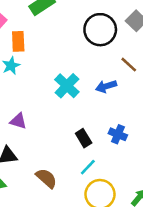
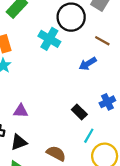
cyan cross: (67, 86) -> (49, 39), moved
blue cross: (118, 134) -> (107, 102), turned -35

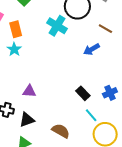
blue cross: (107, 102) -> (110, 93), moved
cyan line: (89, 136) -> (91, 115), turned -72

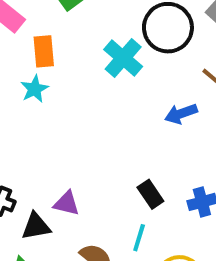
purple triangle: (29, 91) -> (67, 203), moved
cyan line: (91, 115) -> (139, 238), moved, turned 48

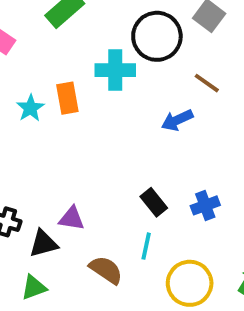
orange rectangle: (44, 51) -> (67, 98), moved
cyan cross: (123, 58) -> (115, 70), turned -36

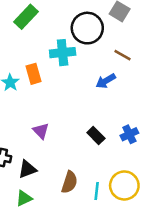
purple triangle: (72, 218) -> (41, 131), moved, turned 42
cyan line: (146, 246) -> (97, 191), moved
brown semicircle: (106, 270) -> (69, 182), turned 80

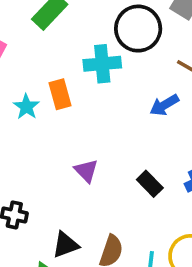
purple triangle: (41, 131) -> (86, 171), moved
black triangle: (27, 169) -> (65, 245), moved

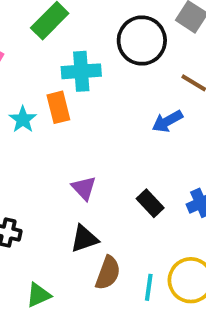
cyan cross: (102, 64) -> (81, 71), moved
black triangle: (65, 245) -> (84, 239), moved

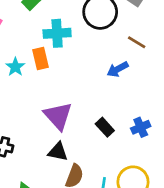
purple triangle: (84, 188) -> (58, 116), size x1.6
black triangle: (84, 239) -> (58, 152), turned 30

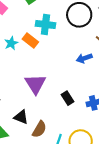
orange rectangle: (41, 59) -> (30, 40), turned -49
black triangle: (58, 152) -> (21, 117), moved

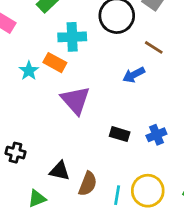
purple triangle: (35, 84) -> (75, 100), moved
black rectangle: (68, 98) -> (120, 134), turned -32

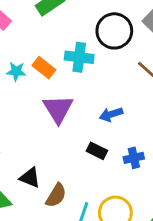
cyan cross: (72, 37) -> (79, 57), moved
cyan star: (29, 71) -> (16, 71), turned 30
blue arrow: (134, 75) -> (111, 114), moved

